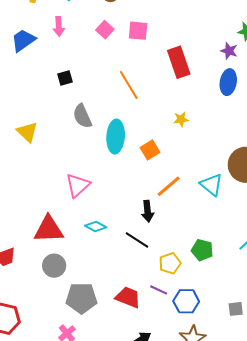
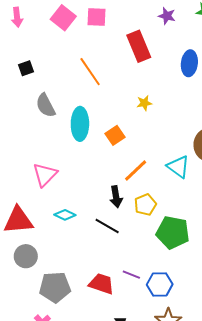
pink square: (105, 30) -> (63, 18), size x1.4
purple star: (229, 51) -> (167, 16), moved
green pentagon: (202, 250) -> (173, 232), size x1.5
yellow pentagon: (170, 263) -> (145, 205), moved

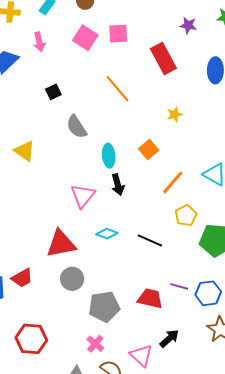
cyan ellipse: (80, 124) -> (109, 156), moved, size x0.7
black arrow: (116, 197) -> (118, 185), moved

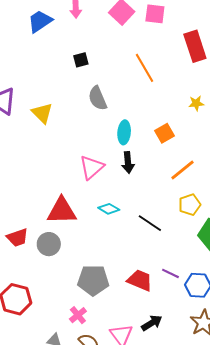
gray circle: (72, 279) -> (49, 244), moved

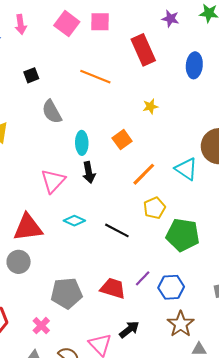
orange line: (144, 68) -> (95, 77), turned -32
purple line: (171, 273) -> (143, 278), turned -66
pink cross: (78, 315) -> (41, 326), moved

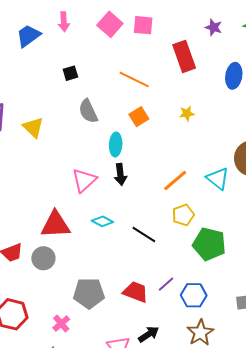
orange square: (122, 140) -> (139, 117), moved

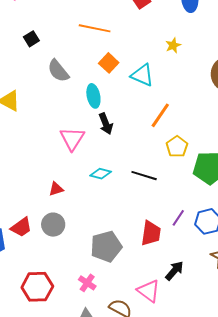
yellow star: (187, 113) -> (173, 45), moved
cyan triangle: (218, 179) -> (142, 75), moved
red triangle: (55, 225) -> (56, 189), size x0.5
red trapezoid: (136, 292) -> (151, 233), turned 92

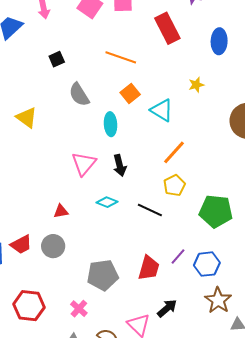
black arrow: (106, 124) -> (120, 165), moved
yellow pentagon: (177, 147) -> (174, 185), moved

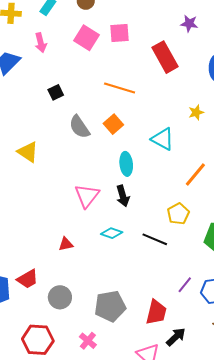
orange square: (130, 94) -> (113, 124), moved
cyan ellipse: (110, 124) -> (126, 164), moved
orange line: (174, 152) -> (195, 174), moved
gray circle: (53, 246) -> (60, 297), moved
red trapezoid: (149, 268) -> (156, 312), moved

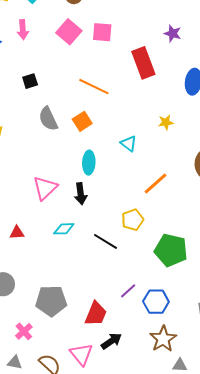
cyan triangle: (163, 139) -> (129, 144), size x0.7
cyan diamond: (112, 233) -> (64, 229), turned -30

